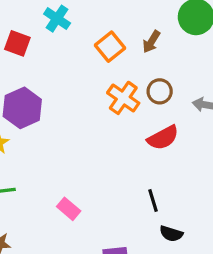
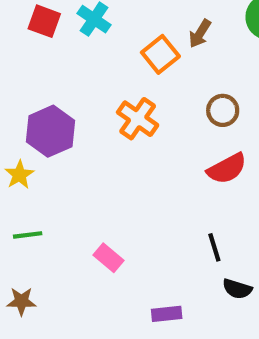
brown arrow: (151, 42) -> (200, 34), moved
red square: (17, 43) -> (44, 21), moved
orange cross: (123, 98) -> (138, 119), moved

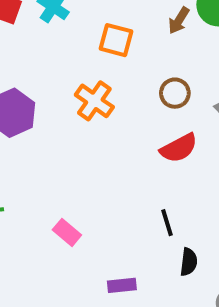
brown arrow: (200, 34) -> (179, 20), moved
orange square: (160, 54) -> (116, 40), turned -36
black semicircle: (237, 289) -> (189, 262), turned -100

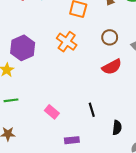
black line: (167, 223) -> (92, 110), moved
purple rectangle: (122, 285) -> (72, 140), moved

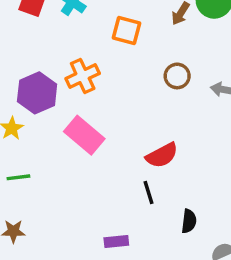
orange cross: (67, 42) -> (83, 76), moved, turned 30
red semicircle: (112, 67) -> (162, 155), moved
pink rectangle: (52, 112) -> (84, 135), moved, size x1.6

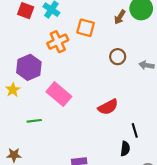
orange cross: (83, 76) -> (58, 42), moved
green line: (18, 177) -> (34, 121), moved
black line: (148, 192) -> (135, 130), moved

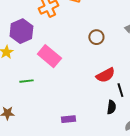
brown circle: (118, 57) -> (96, 37), moved
red semicircle: (108, 107) -> (105, 75), moved

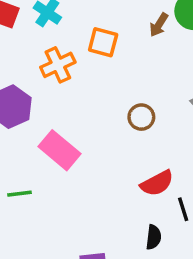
black semicircle: (111, 107) -> (154, 237), moved

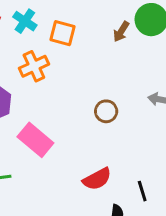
orange square: (103, 42) -> (62, 33), moved
red semicircle: (157, 183) -> (97, 179), moved

